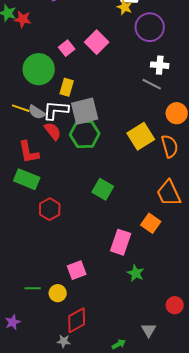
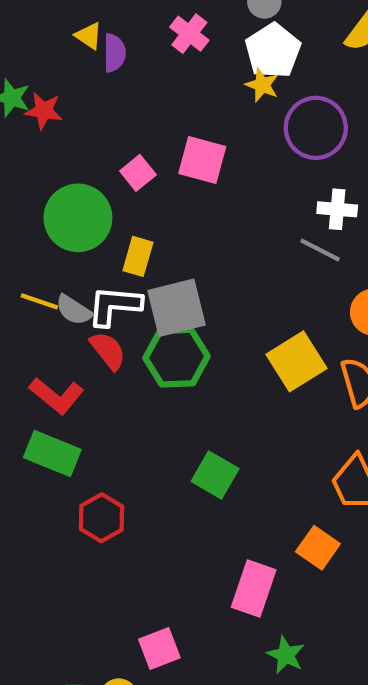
pink square: (97, 42) -> (202, 160), turned -30
red L-shape: (29, 152) -> (57, 396), turned -40

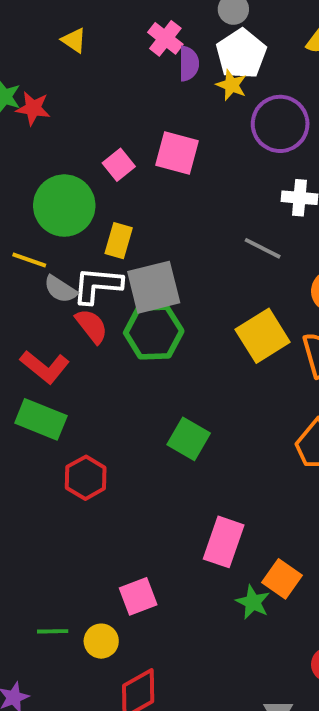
purple semicircle: (114, 53) -> (189, 64), moved
gray line: (320, 250) -> (263, 248), moved
yellow line: (39, 301) -> (29, 260), moved
orange square: (318, 548) -> (282, 579), moved

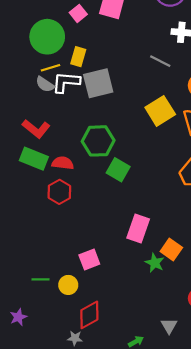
yellow line: (29, 260) -> (51, 68), moved, turned -36
red semicircle: (91, 326) -> (63, 163), moved, turned -45
green hexagon: (154, 332) -> (98, 141), moved

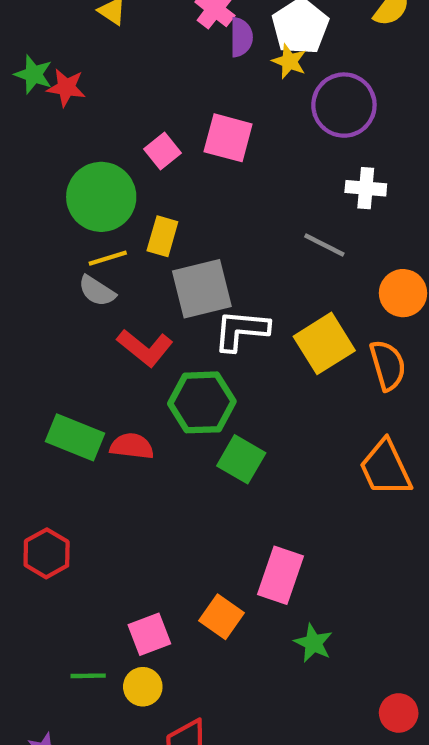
white L-shape: (66, 82) -> (241, 330), moved
red L-shape: (36, 129) -> (145, 348), moved
red hexagon: (59, 192) -> (47, 553), moved
orange square: (171, 249) -> (221, 617), moved
pink square: (89, 259) -> (149, 634), moved

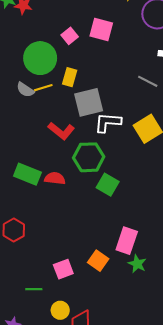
gray semicircle: (97, 291) -> (25, 90), moved
green star: (313, 643) -> (137, 264), moved
yellow circle: (143, 687) -> (60, 310), moved

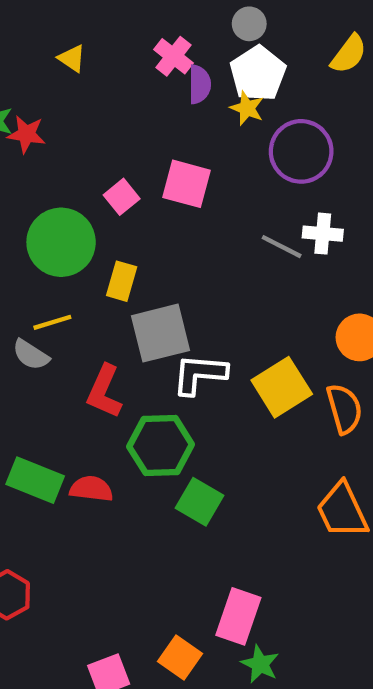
gray line: (148, 81) -> (282, 247), moved
yellow line: (43, 88) -> (52, 322), moved
gray semicircle: (25, 90) -> (31, 355), moved
red L-shape: (61, 131) -> (104, 391), turned 75

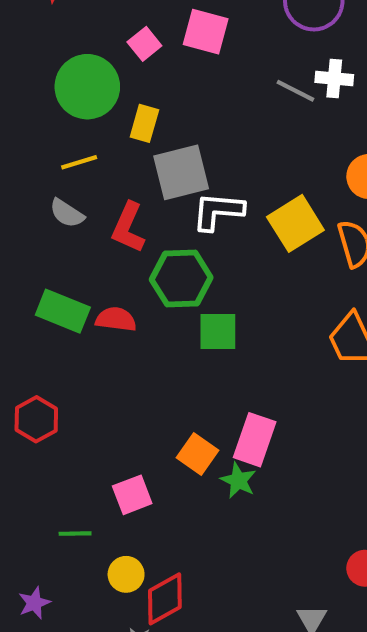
gray semicircle: (31, 355) -> (67, 213), moved
green square: (199, 502) -> (218, 332), turned -30
orange square: (180, 658) -> (197, 454), moved
green star: (260, 664) -> (238, 480), moved

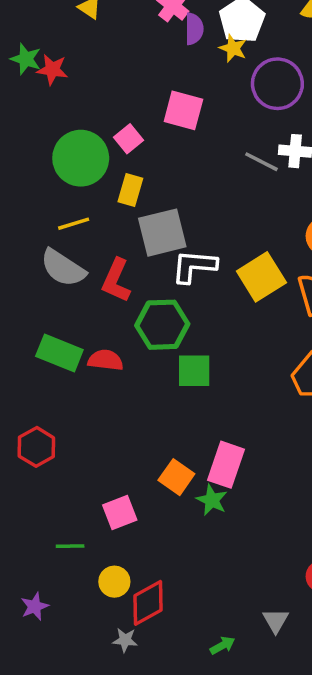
pink square: (144, 44) -> (129, 139), moved
gray semicircle: (67, 213) -> (63, 268), size x1.5

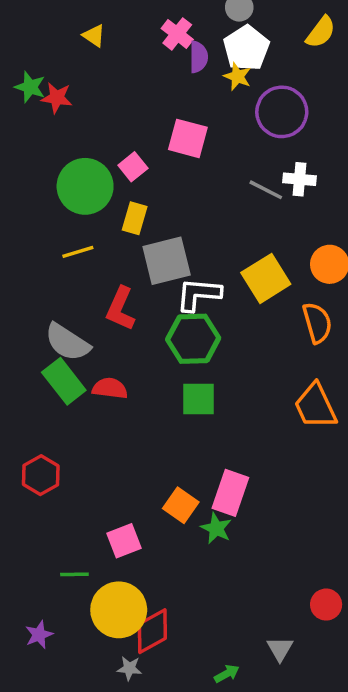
gray semicircle: (63, 268) -> (67, 342), moved
yellow square: (261, 277) -> (266, 278), moved
green hexagon: (162, 325) -> (193, 339), moved
green rectangle: (59, 353) -> (64, 381), turned 30
yellow circle: (114, 582) -> (119, 610), size x1.8

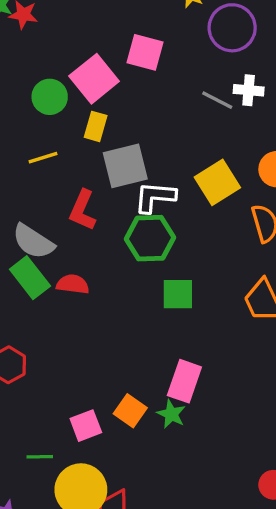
pink square: (133, 167) -> (94, 79), size x1.8
green circle: (85, 186) -> (50, 97), size x0.7
green square: (198, 399) -> (178, 294), moved
orange square: (181, 505) -> (130, 411), moved

